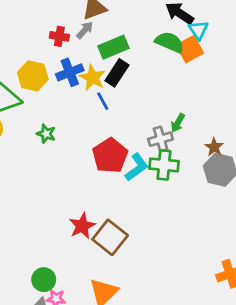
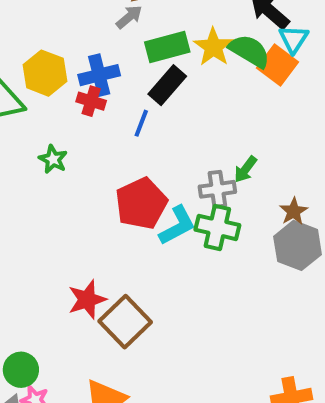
red cross: (59, 36) -> (91, 101), moved
orange square: (190, 49) -> (278, 65), turned -32
yellow star: (93, 78) -> (213, 47), moved
blue line: (103, 101) -> (141, 123), turned 42

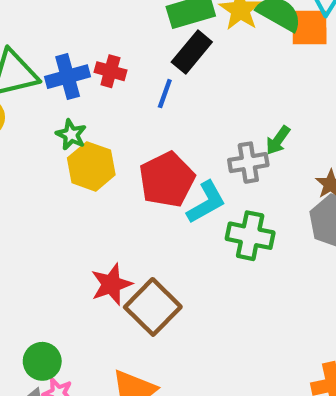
orange square: (278, 65) -> (310, 28), turned -36
yellow hexagon: (45, 73) -> (91, 166), moved
blue cross: (99, 75) -> (68, 77), moved
green cross: (217, 227) -> (250, 236), moved

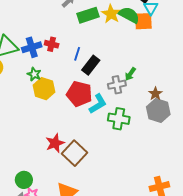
black rectangle: (192, 52) -> (91, 65), moved
red pentagon: (167, 180) -> (79, 94), turned -30

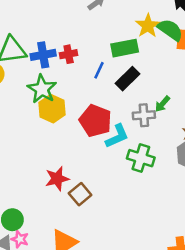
green rectangle: (88, 15) -> (125, 48), moved
red cross: (52, 44) -> (69, 54), turned -32
black rectangle: (91, 65) -> (128, 79), moved
green star: (34, 74) -> (42, 89), size x1.6
brown square: (75, 153) -> (80, 194), size x0.7

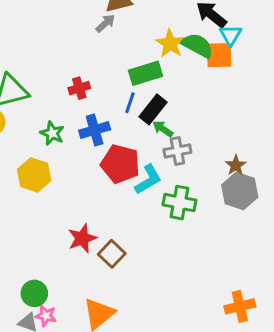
blue cross: (43, 55) -> (95, 130), moved
blue line: (99, 70) -> (130, 103), moved
green star: (42, 89) -> (52, 133), size x0.7
green arrow: (162, 104) -> (163, 129), moved, turned 90
yellow hexagon: (52, 109) -> (34, 175), moved

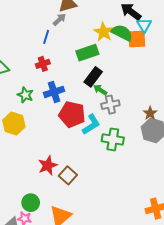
blue line: (130, 103) -> (46, 37), moved
green circle: (34, 293) -> (31, 203), moved

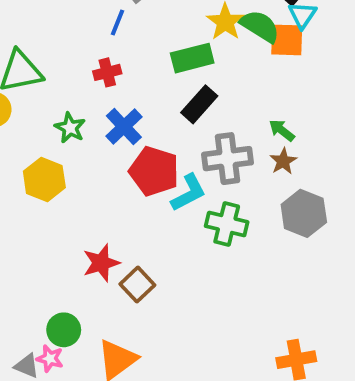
green arrow: (100, 90) -> (282, 130), moved
blue cross: (54, 92) -> (124, 127), turned -30
gray cross: (110, 105) -> (227, 159), size x1.4
brown star: (150, 113) -> (283, 161), moved

